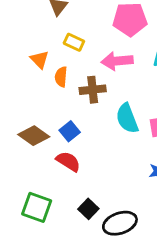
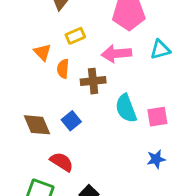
yellow rectangle: (74, 42) -> (75, 36), turned -48
brown diamond: (34, 136) -> (37, 125), turned 32
red semicircle: (68, 161) -> (62, 162), moved

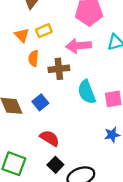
orange triangle: (42, 52) -> (22, 35), moved
red semicircle: (62, 162) -> (50, 138), moved

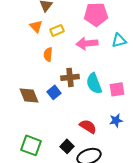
orange triangle: (22, 35) -> (36, 26), moved
brown cross: (59, 69) -> (70, 77), moved
red semicircle: (50, 138) -> (88, 126), moved

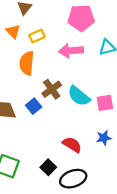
orange semicircle: (48, 54) -> (27, 63), size x1.5
brown cross: (70, 77) -> (52, 89), turned -30
cyan semicircle: (94, 83) -> (79, 96), turned -30

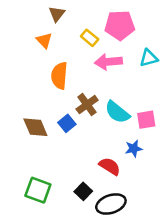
yellow rectangle: (37, 36) -> (90, 38), moved, turned 63
blue star: (104, 138) -> (134, 149), moved

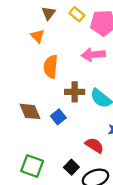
yellow rectangle: (90, 38) -> (77, 14), moved
brown cross: (87, 105) -> (75, 92), turned 36
blue square: (67, 123) -> (58, 117), moved

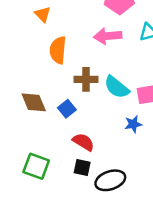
red semicircle: (94, 145) -> (83, 142), moved
black square: (71, 167) -> (82, 168), turned -32

